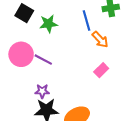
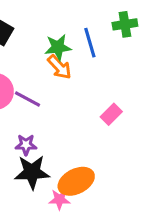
green star: (49, 24) -> (58, 47), moved
orange arrow: (100, 40) -> (59, 67), moved

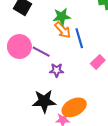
blue line: (90, 43) -> (79, 38), moved
purple star: (26, 145) -> (57, 70), moved

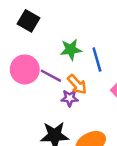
green star: (62, 17) -> (71, 50), moved
orange arrow: (63, 30) -> (77, 84), moved

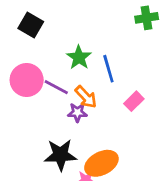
green star: (71, 50) -> (79, 57), turned -30

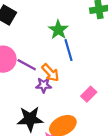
green star: (79, 57) -> (58, 30), moved
pink rectangle: (134, 101) -> (89, 94), moved

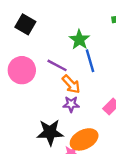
purple line: (27, 65) -> (57, 65), moved
purple star: (44, 85) -> (71, 104), moved

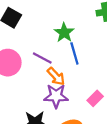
purple star: (71, 104) -> (56, 96), size x1.5

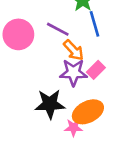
pink rectangle: (95, 98) -> (96, 70), moved

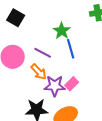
orange arrow: (73, 50) -> (39, 72), moved

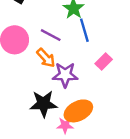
pink rectangle: (72, 84) -> (104, 62), moved

